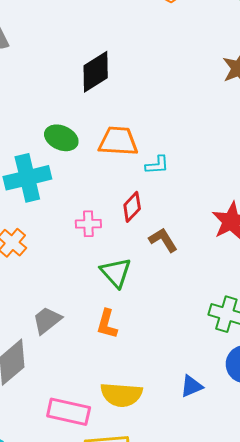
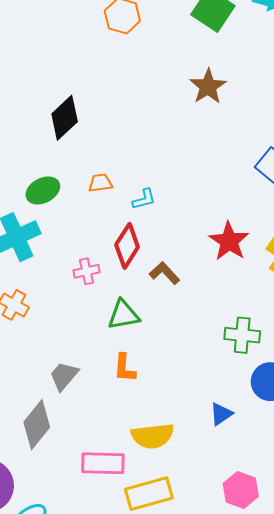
green ellipse: (61, 138) -> (43, 190), turned -40
orange trapezoid: (118, 141) -> (101, 183), size x0.6
red diamond: (132, 207) -> (127, 246), size x1.4
green triangle: (116, 273) -> (123, 315), turned -48

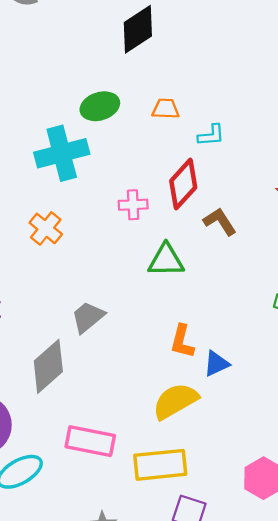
orange L-shape: (124, 368) -> (182, 341), moved
blue triangle: (221, 414) -> (216, 364), moved
yellow semicircle: (153, 436) -> (175, 401), turned 147
pink rectangle: (103, 463) -> (90, 441), moved

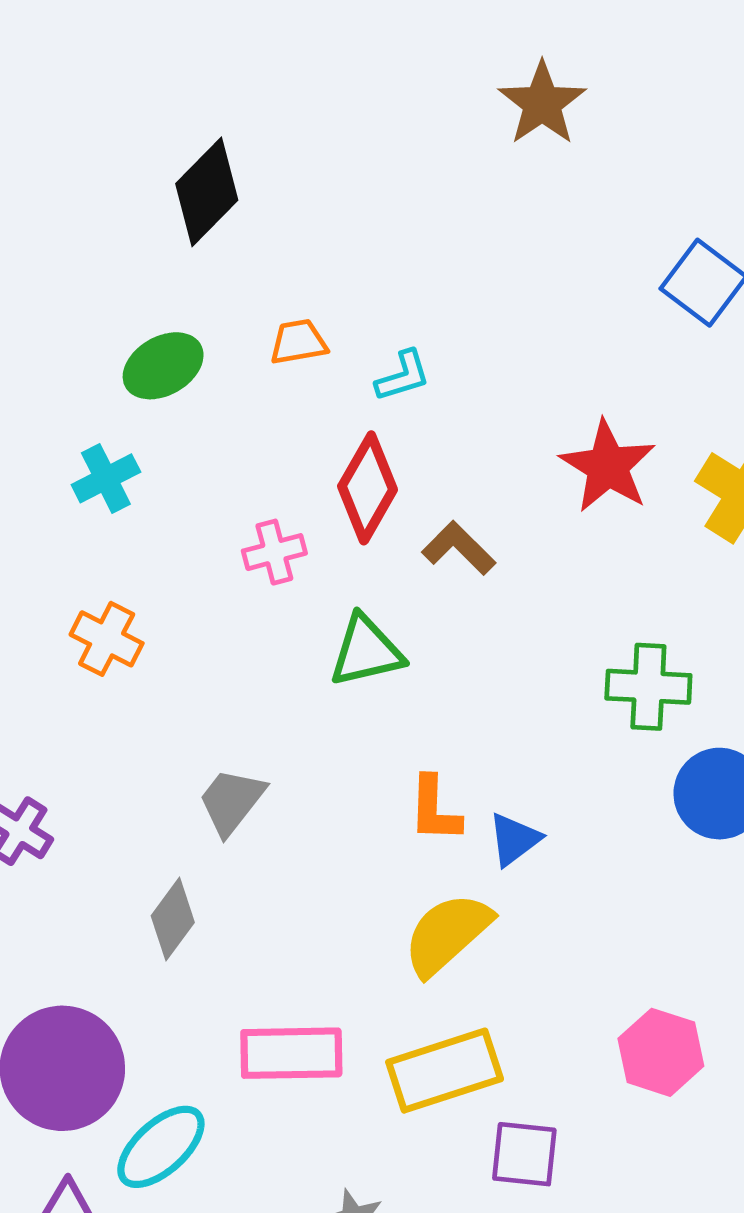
cyan cross: (62, 153) -> (106, 478), size x0.6
gray diamond: (48, 366) -> (173, 919), size x0.7

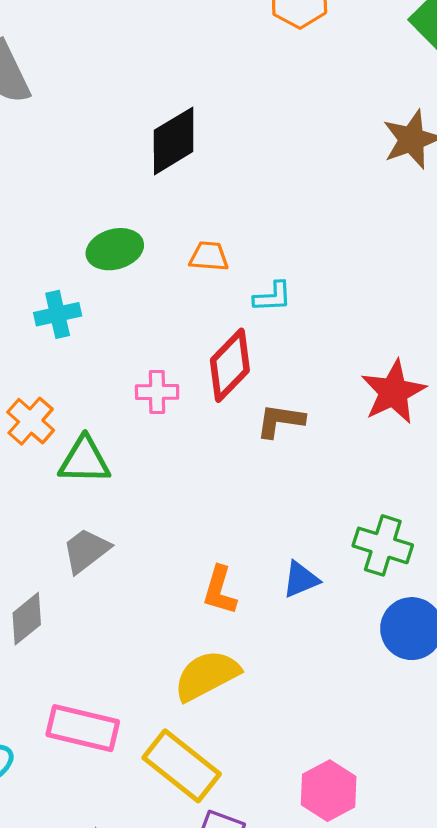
brown L-shape: (459, 548) -> (280, 421), turned -51
green triangle: (366, 651) -> (84, 460), moved
blue triangle: (514, 839) -> (301, 580), moved
yellow rectangle: (445, 1071) -> (182, 766), turned 42

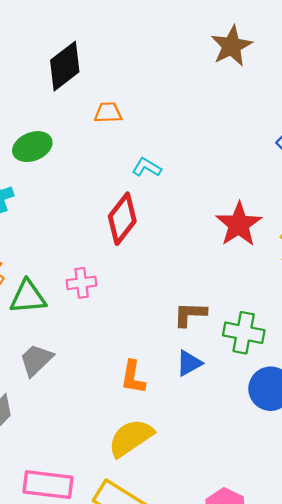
orange trapezoid: (209, 256) -> (108, 113), moved
cyan L-shape: (273, 297) -> (147, 167), turned -140
pink cross: (157, 392) -> (82, 283), moved
brown L-shape: (280, 421) -> (190, 314), moved

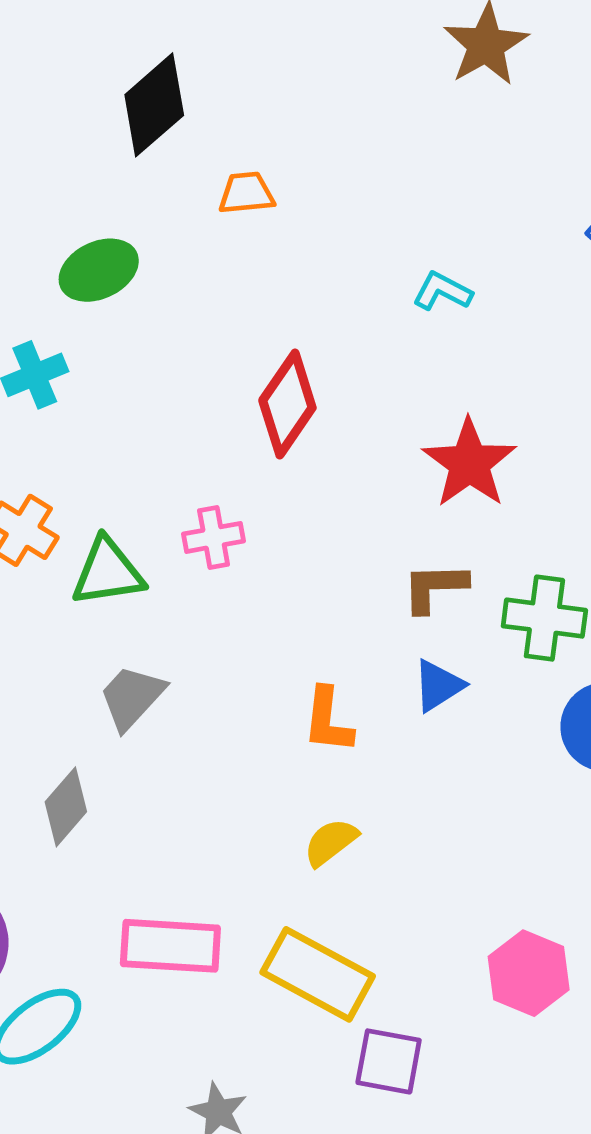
cyan L-shape: (147, 167) -> (442, 291), moved
red star: (239, 224) -> (469, 463), moved
yellow semicircle: (131, 438) -> (331, 842), size x0.6

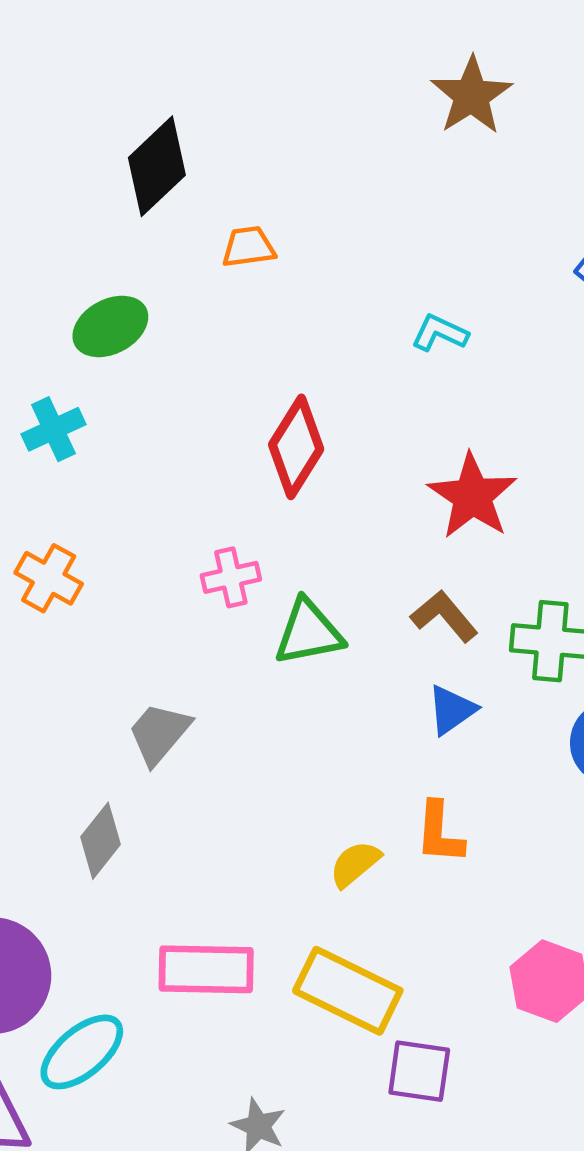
green triangle: (108, 572) -> (309, 632), moved
brown L-shape: (435, 587) -> (444, 616), turned 54
orange L-shape: (328, 720) -> (440, 833), moved

